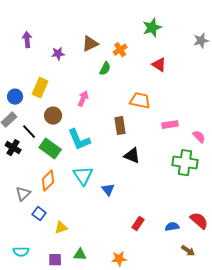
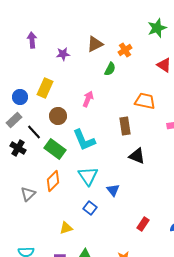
blue square: (39, 214) -> (90, 208), moved

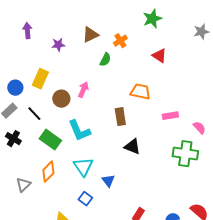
brown circle: (58, 116) -> (61, 99), moved
black line: (34, 132) -> (34, 114), moved

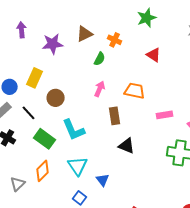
orange cross: (120, 41) -> (115, 40), turned -32
purple star: (58, 45) -> (53, 44), size x1.5
pink arrow: (83, 90) -> (100, 89), moved

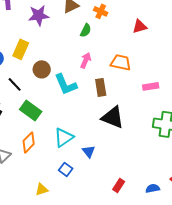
red triangle: (154, 55) -> (140, 26), turned -49
cyan L-shape: (74, 130) -> (66, 84), moved
black triangle: (127, 146) -> (113, 117), size x1.4
cyan triangle: (78, 166) -> (64, 137), turned 30

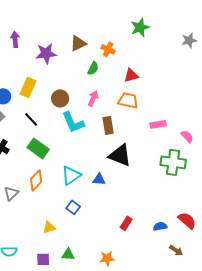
red triangle: (140, 26) -> (131, 75), moved
brown circle: (42, 69) -> (60, 98), moved
black line: (15, 84) -> (31, 119), moved
blue triangle: (89, 151) -> (99, 179), moved, turned -48

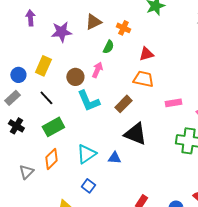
pink arrow: (93, 98) -> (97, 70), moved
brown rectangle: (108, 125) -> (123, 104), turned 54
green rectangle: (38, 148) -> (53, 127), turned -65

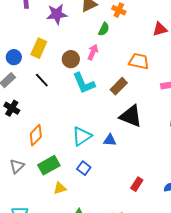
red triangle: (146, 54) -> (160, 29), moved
green rectangle: (53, 127) -> (49, 165), moved
orange diamond: (51, 159) -> (36, 135), moved
gray triangle: (26, 172) -> (17, 166), moved

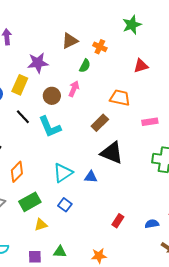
purple star: (57, 14) -> (38, 63), moved
cyan L-shape: (84, 83) -> (50, 127), moved

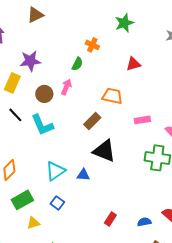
brown triangle: (70, 41) -> (35, 15), moved

